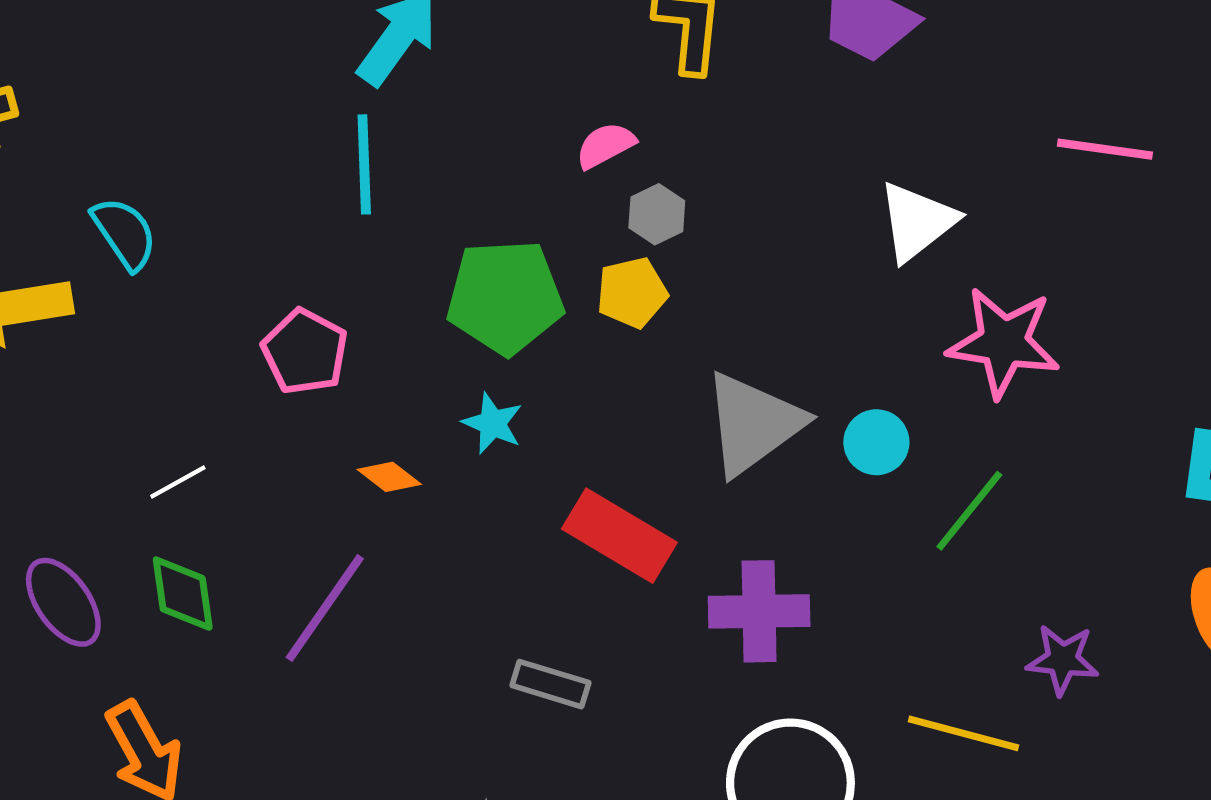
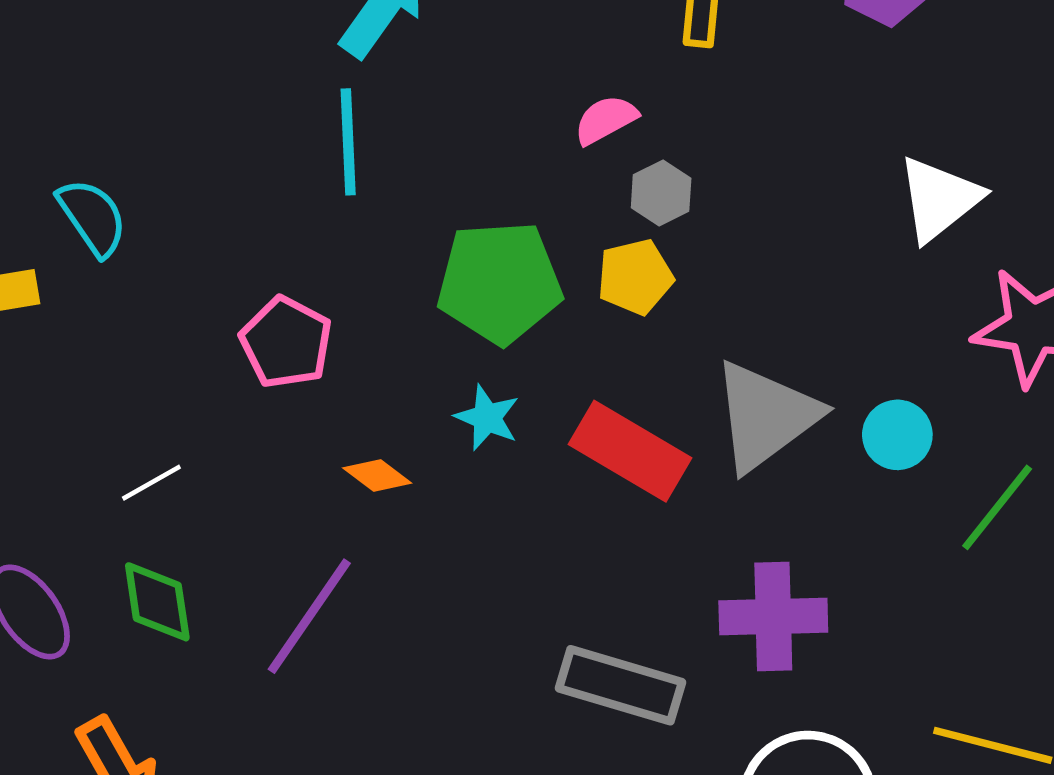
red rectangle: (619, 536) -> (630, 451), moved
gray rectangle: (550, 684) -> (620, 685), moved, size x1.5

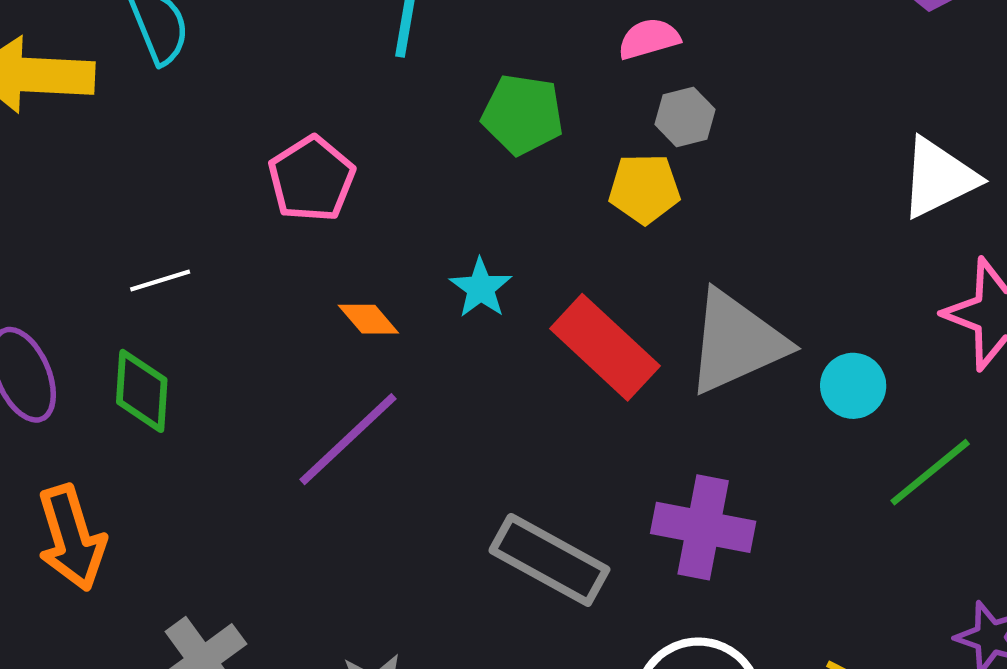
green pentagon: (499, 282) -> (523, 114), moved, size x0.7
purple line: (309, 616) -> (348, 439), moved

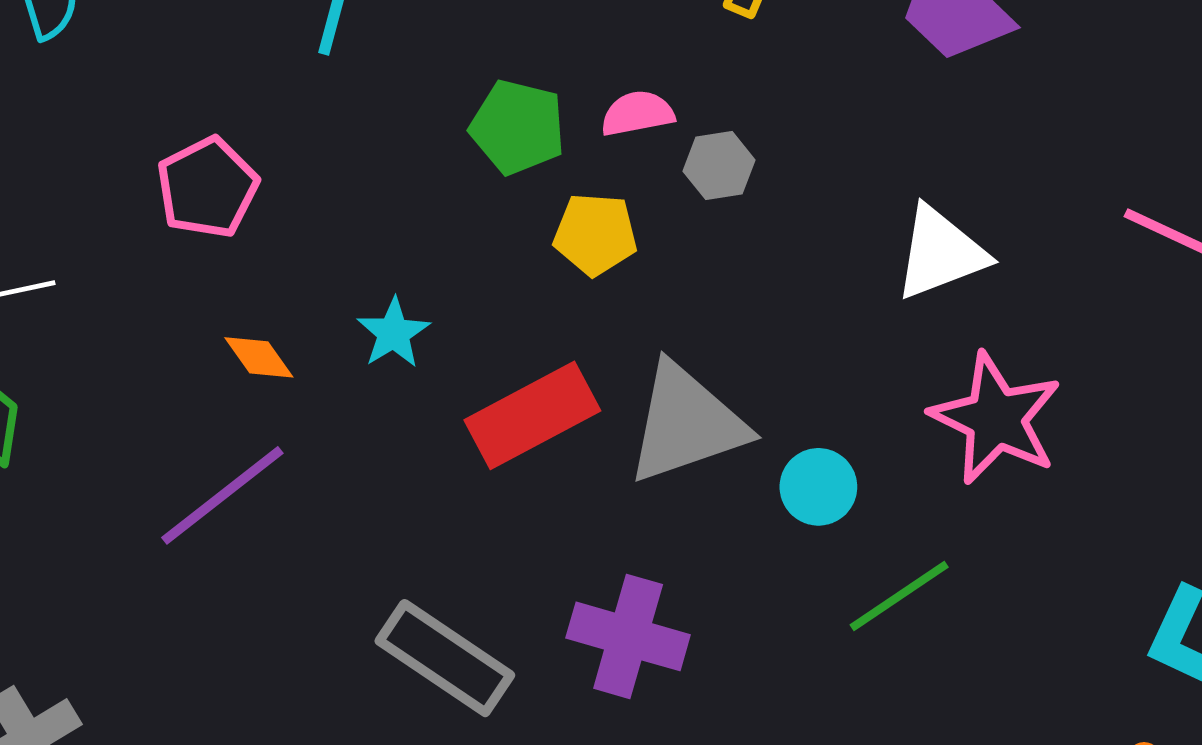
pink semicircle: (649, 39) -> (637, 113), moved
green pentagon: (523, 114) -> (518, 127), moved
gray hexagon: (685, 117) -> (719, 166), moved
red rectangle: (605, 347) -> (532, 415), turned -76

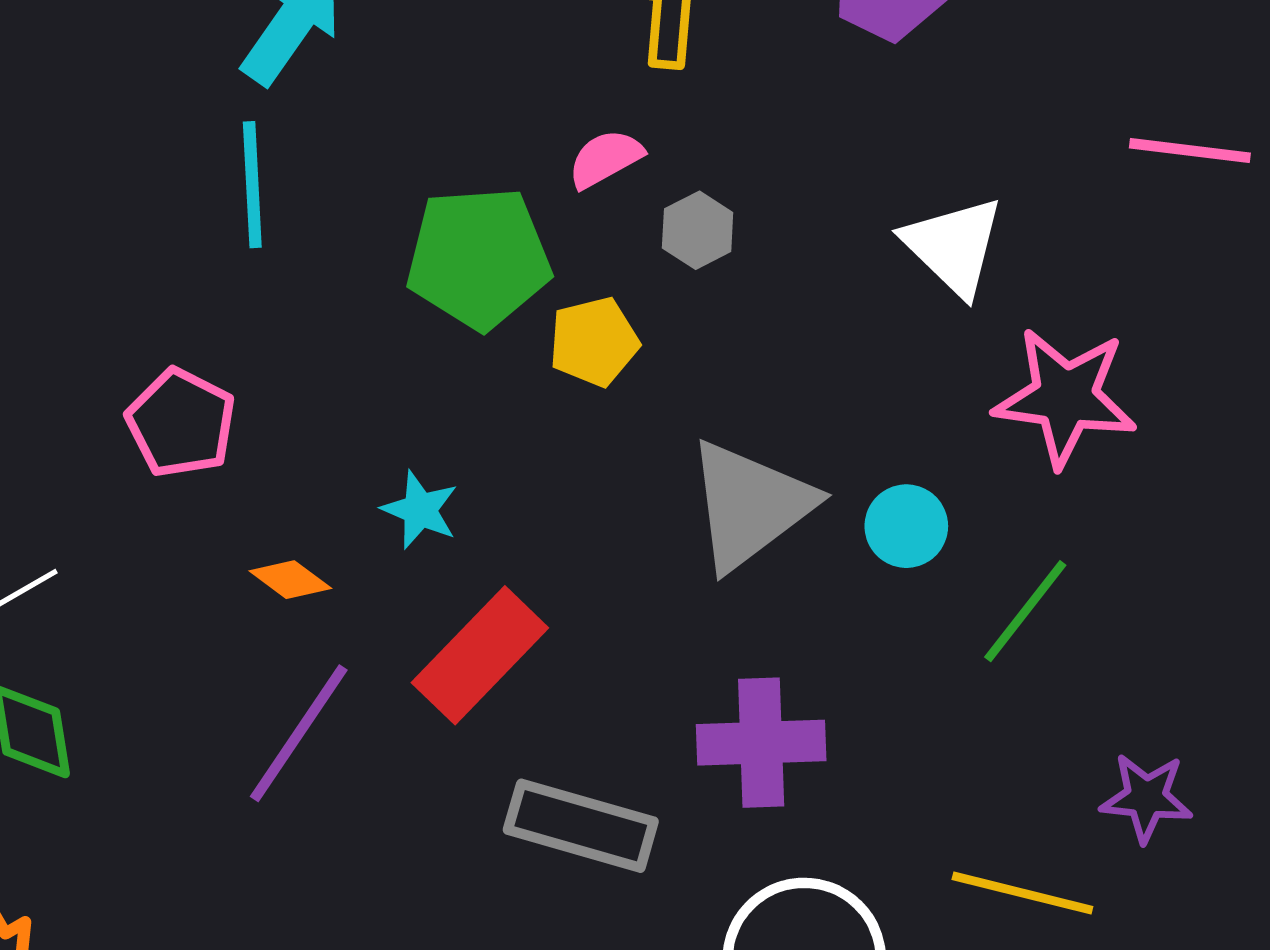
pink semicircle: (637, 113) -> (605, 159), moved
green pentagon: (518, 127) -> (479, 258), size x1.4
white triangle: (940, 253) -> (953, 246), turned -37
red rectangle: (532, 415) -> (480, 655), moved

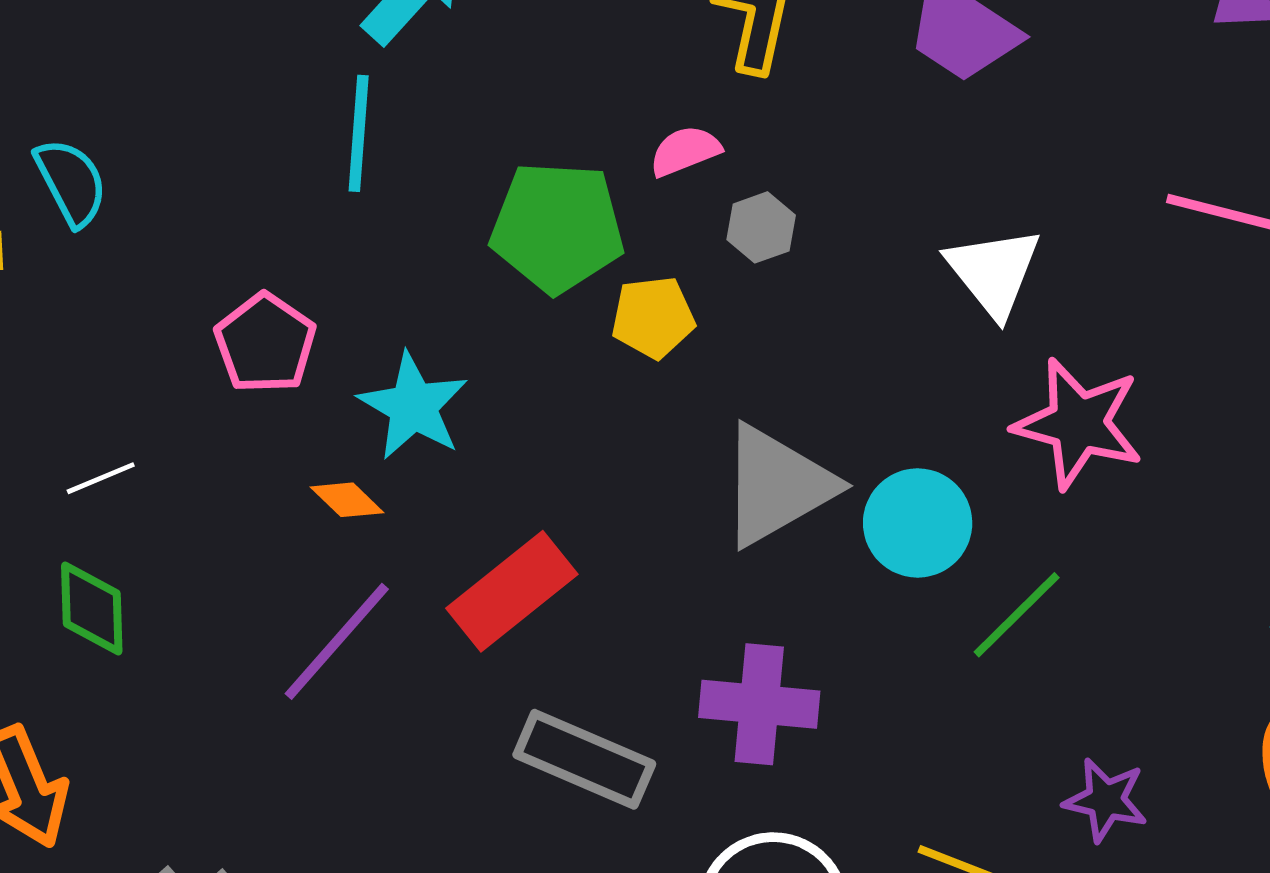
cyan star: (420, 510) -> (413, 406), moved, size x1.5
cyan circle: (906, 526) -> (918, 523), size x1.4

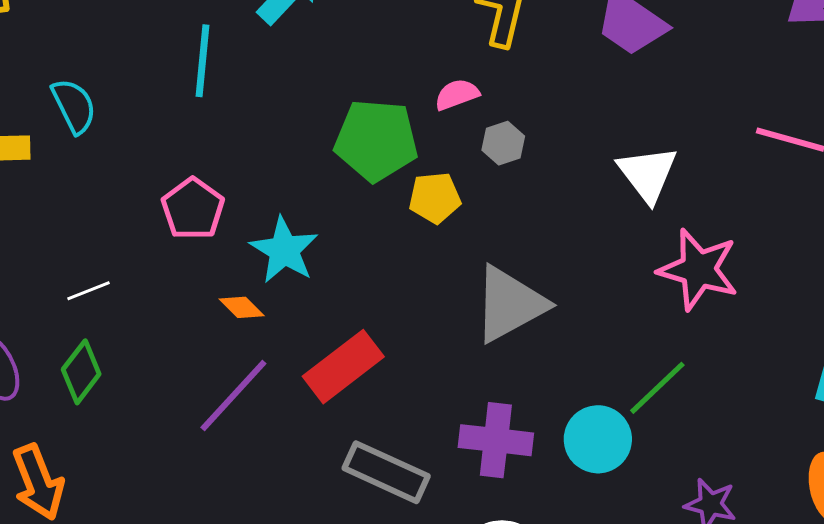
cyan line: (359, 133) -> (203, 61), moved
cyan circle: (918, 523) -> (598, 439), moved
green diamond: (92, 609) -> (81, 372), turned 38

